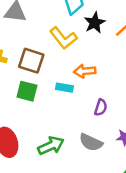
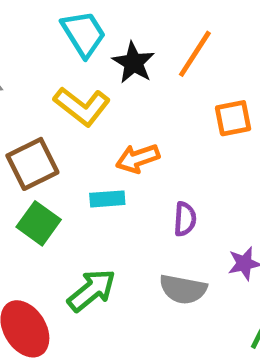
brown square: (31, 61) -> (32, 164), turned -30
green square: (27, 91) -> (39, 223), turned 35
green arrow: (51, 146) -> (92, 290), moved

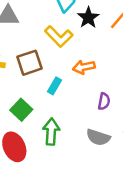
cyan rectangle: (107, 199) -> (54, 86), moved, turned -63
green square: (39, 223) -> (21, 110), moved
green arrow: (92, 290) -> (51, 132), turned -55

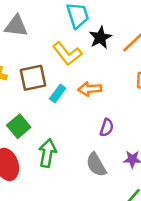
cyan rectangle: (54, 86) -> (58, 93), moved
gray semicircle: (98, 137) -> (96, 165), turned 35

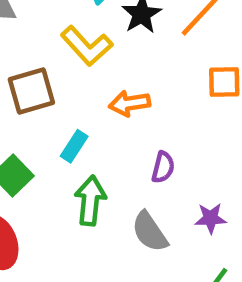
cyan rectangle: (58, 93) -> (74, 146), moved
green arrow: (47, 153) -> (90, 201), moved

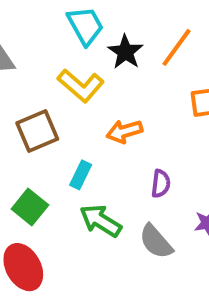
green arrow: (90, 201) -> (101, 221), turned -57

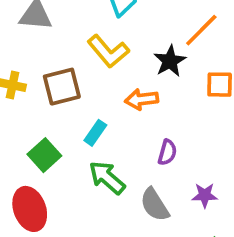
black star: (125, 52) -> (170, 61), moved

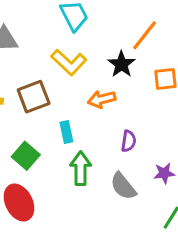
cyan rectangle: (95, 133) -> (66, 132), turned -40
green arrow: (107, 178) -> (81, 168), turned 56

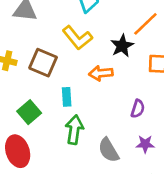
brown square: (34, 97) -> (43, 63), turned 36
purple semicircle: (129, 141) -> (138, 109), moved

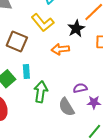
cyan rectangle: (67, 97) -> (26, 71), moved
purple semicircle: (138, 109) -> (80, 88), moved, turned -120

